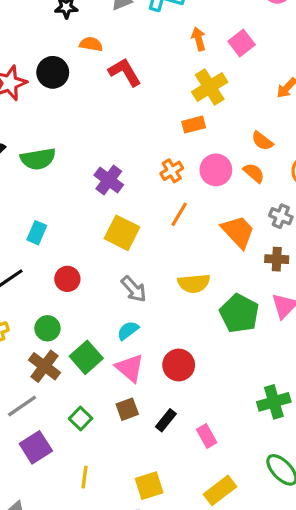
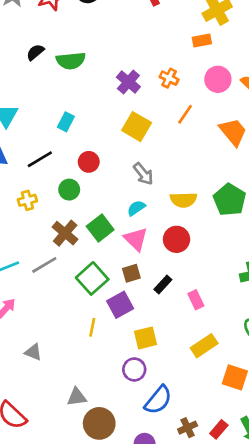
orange cross: (172, 171) -> (169, 78), moved, turned -36
yellow semicircle: (194, 283) -> (183, 200), moved
green circle: (47, 328) -> (69, 190), moved
green square: (81, 418) -> (92, 278), size x1.6
purple square: (36, 447) -> (120, 305), moved

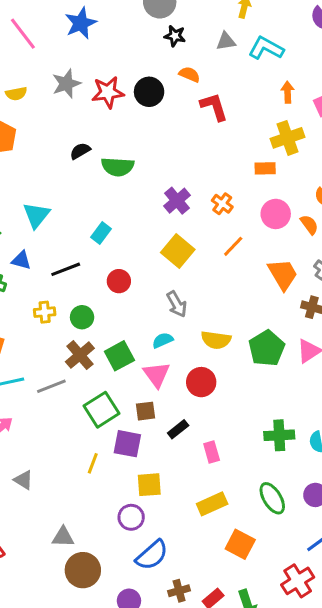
green circle: (69, 190) -> (82, 317), moved
purple square: (120, 305) -> (127, 444), turned 30

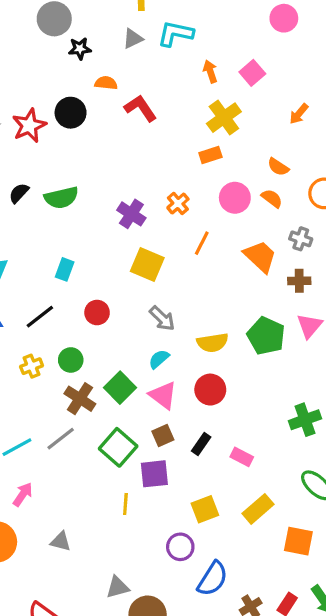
orange cross: (222, 204) -> (178, 203), turned 30
pink rectangle: (212, 452) -> (242, 457), turned -30
yellow square: (149, 485) -> (205, 509), moved

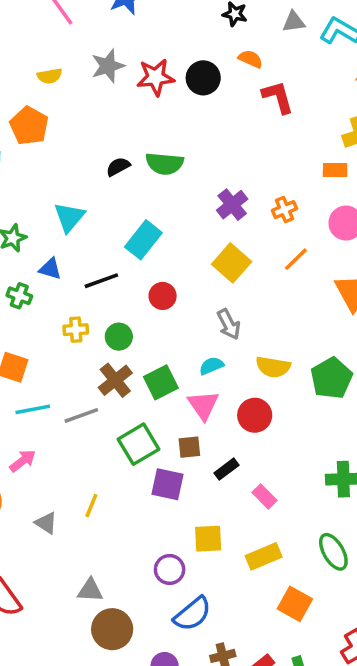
black semicircle: (19, 193) -> (118, 167), moved
cyan rectangle: (65, 269) -> (143, 240), size x1.5
yellow line: (125, 504) -> (91, 506), moved

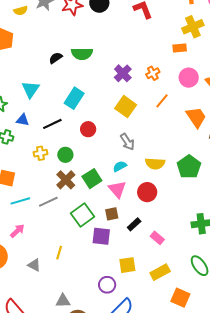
yellow semicircle: (50, 76) -> (21, 11), moved

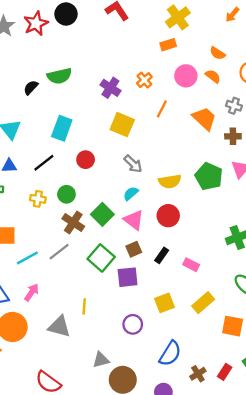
yellow cross: (40, 153) -> (38, 199), turned 32
gray triangle: (34, 265) -> (59, 327), size x1.5
purple circle: (107, 285) -> (133, 324), moved

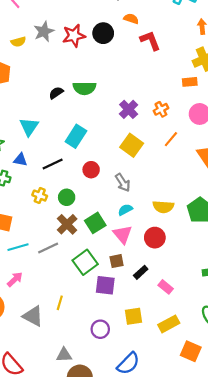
gray arrow: (133, 164) -> (123, 183), moved

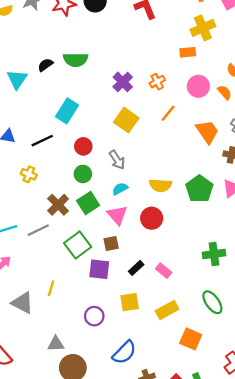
cyan triangle: (29, 127) -> (17, 79), moved
green circle: (67, 197) -> (83, 174), moved
black rectangle: (141, 272) -> (136, 268), moved

